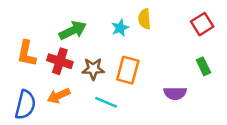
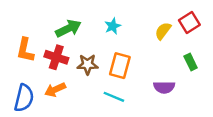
yellow semicircle: (144, 19) -> (163, 31), moved, turned 42
cyan line: (106, 102) -> (114, 97), moved

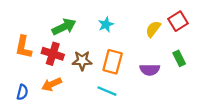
purple semicircle: (164, 87) -> (150, 70), moved
blue semicircle: (24, 98) -> (22, 92), size x0.6

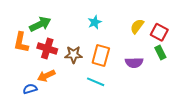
red square: (178, 21) -> (159, 32), moved, turned -30
green arrow: (64, 27) -> (40, 24), moved
blue semicircle: (22, 92) -> (30, 89), moved, turned -120

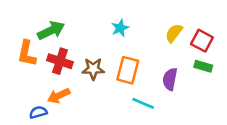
green rectangle: (160, 52) -> (203, 66), turned -48
purple semicircle: (134, 63) -> (170, 79), turned 102
cyan line: (96, 82) -> (143, 103), moved

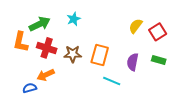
cyan star: (120, 28) -> (74, 19), moved
red square: (202, 41) -> (158, 32), turned 30
green rectangle: (203, 66) -> (159, 60), moved

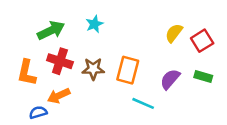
orange L-shape: (21, 42) -> (27, 73), moved
purple semicircle: (133, 62) -> (170, 79), turned 30

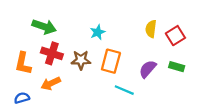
cyan star: (94, 24) -> (98, 32), moved
green arrow: (51, 30) -> (44, 27), turned 45
yellow semicircle: (174, 33) -> (151, 29), turned -30
blue semicircle: (38, 112) -> (22, 98), moved

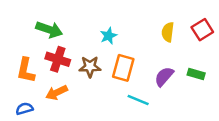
red square: (175, 36) -> (202, 30), moved

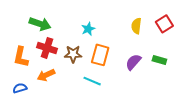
cyan line: (138, 100) -> (92, 81), moved

